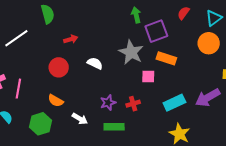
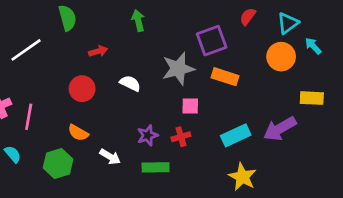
green arrow: (136, 15) -> (138, 21), moved
gray star: (131, 52) -> (178, 69), turned 30
pink square: (148, 76) -> (190, 106), moved

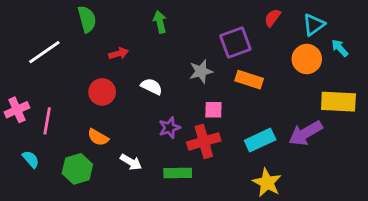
gray star: (178, 69) -> (201, 71), size x0.7
yellow rectangle: (312, 98) -> (338, 102), size x1.4
purple star: (148, 135) -> (169, 128), moved
red cross: (181, 137) -> (204, 141), size x1.6

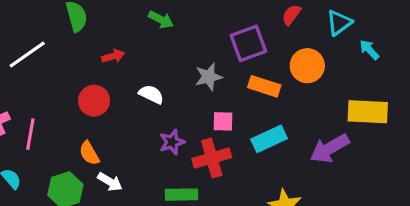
green arrow: (160, 22) -> (161, 20), turned 130
orange circle: (307, 59) -> (307, 66), moved
orange semicircle: (98, 137) -> (89, 153), turned 30
cyan rectangle: (260, 140) -> (269, 139), moved
white arrow: (131, 162) -> (110, 182), moved

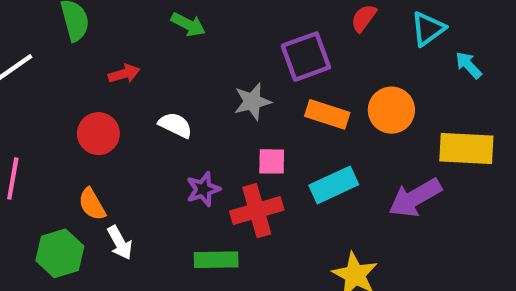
orange circle: (307, 66) -> (391, 110), moved
white arrow: (110, 182) -> (120, 243), turned 30

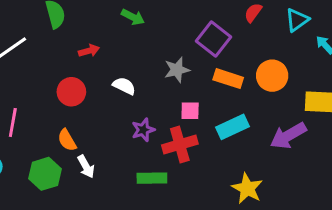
purple square: (306, 57) -> (214, 39), turned -32

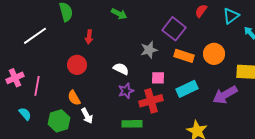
red arrow: (89, 51) -> (89, 37), turned 112
white semicircle: (124, 86) -> (121, 69), moved

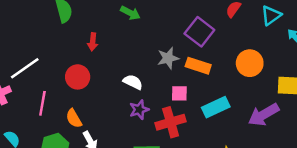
white line: (35, 36) -> (25, 68), moved
orange rectangle: (184, 56) -> (198, 66), moved
pink line: (37, 86) -> (42, 103), moved

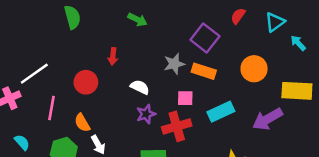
red arrow: (93, 42) -> (113, 56), moved

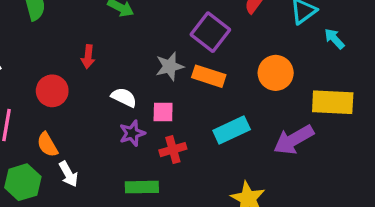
pink square: (185, 98) -> (163, 112), moved
red cross: (177, 126) -> (173, 150), size x0.7

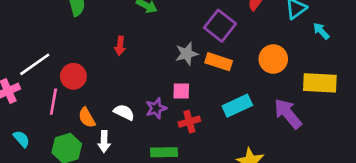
red circle: (52, 91) -> (73, 76), moved
white semicircle: (124, 97) -> (124, 112), moved
purple arrow: (294, 140) -> (288, 114), turned 80
white arrow: (68, 174) -> (104, 142), turned 30

